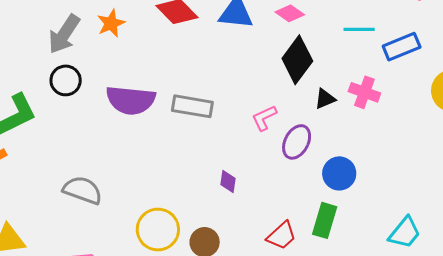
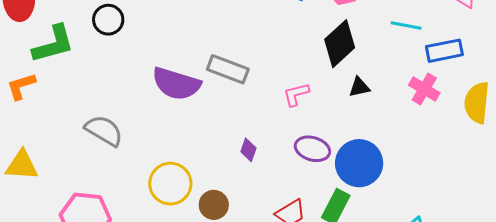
pink cross: (364, 92) -> (424, 89), moved
purple semicircle: (131, 100) -> (176, 84), moved
purple ellipse: (297, 142) -> (312, 149), moved, turned 68
blue circle: (339, 173) -> (359, 163), size x1.4

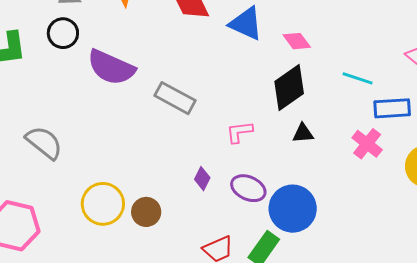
purple semicircle: (176, 84) -> (111, 67), moved
purple diamond: (248, 150) -> (202, 179), moved
brown circle: (214, 205) -> (146, 212), moved

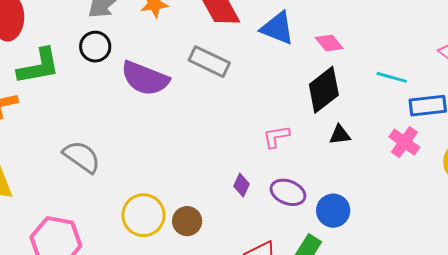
gray rectangle: (175, 98) -> (209, 62), moved
blue circle: (293, 209) -> (333, 211), size x0.7

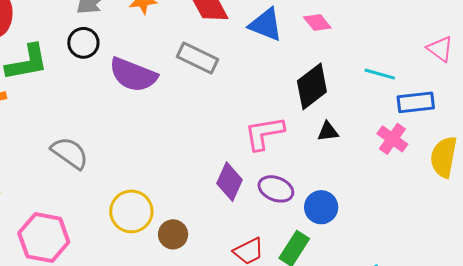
pink diamond: (329, 43) -> (317, 23), moved
pink L-shape: (276, 137) -> (264, 133), size x1.5
purple diamond: (241, 185) -> (229, 182), size x1.6
brown circle: (187, 221) -> (173, 234), moved

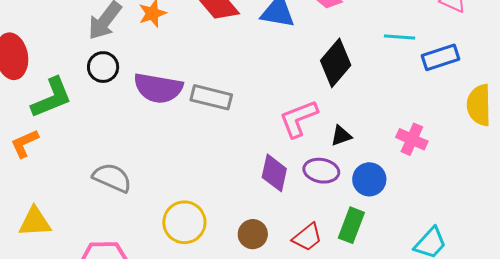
gray rectangle: (197, 58) -> (211, 97), moved
black triangle: (328, 132) -> (341, 136), moved
pink cross: (392, 139) -> (412, 139), moved
brown circle: (173, 234) -> (253, 234), moved

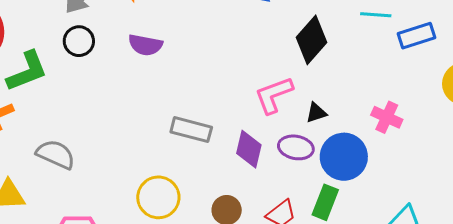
purple semicircle: (158, 88) -> (145, 45), moved, size x0.7
gray rectangle: (211, 97) -> (191, 130), moved
gray semicircle: (112, 178) -> (56, 154), moved
blue circle: (369, 179) -> (344, 157), size x1.4

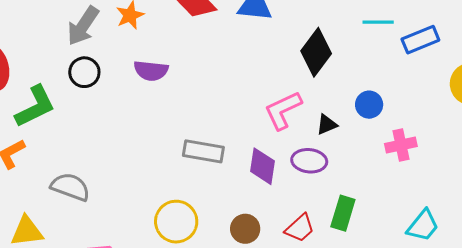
pink cross: (387, 117) -> (401, 145), moved, turned -32
blue circle: (344, 157) -> (369, 105), moved, size x0.6

